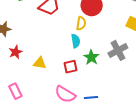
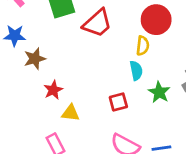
yellow triangle: (40, 63) -> (71, 113), moved
red square: (70, 67) -> (118, 102), moved

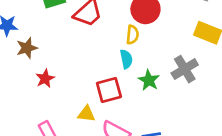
red square: (118, 102) -> (109, 90), size x1.4
yellow triangle: (71, 113) -> (86, 114), moved

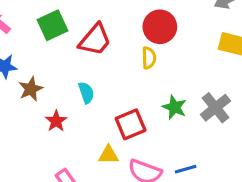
cyan semicircle: (126, 59) -> (86, 93), moved
gray cross: (185, 69) -> (215, 108), moved

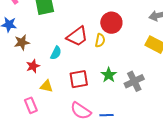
red trapezoid: (95, 40) -> (77, 36), moved
cyan semicircle: (86, 93) -> (56, 53), turned 32
yellow triangle: (108, 155) -> (47, 86), moved

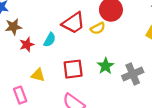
yellow semicircle: (100, 40) -> (98, 28), turned 48
red star: (33, 66) -> (27, 45), moved

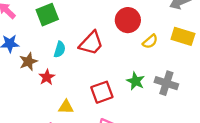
yellow semicircle: (98, 28) -> (150, 41), moved
cyan semicircle: (50, 40) -> (60, 49), moved
gray cross: (133, 74) -> (166, 83), turned -36

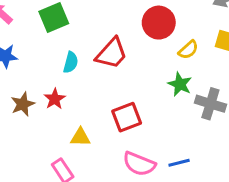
brown star: (28, 62) -> (23, 104), moved
green star: (136, 81) -> (180, 84), moved

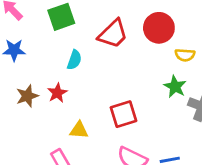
yellow semicircle: (188, 50) -> (185, 55), turned 42
red trapezoid: (112, 53) -> (113, 34), moved

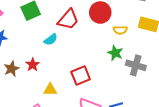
cyan semicircle: (74, 60) -> (51, 40), moved, turned 40

